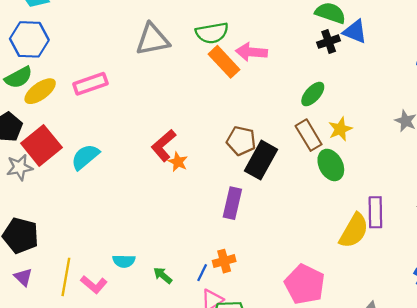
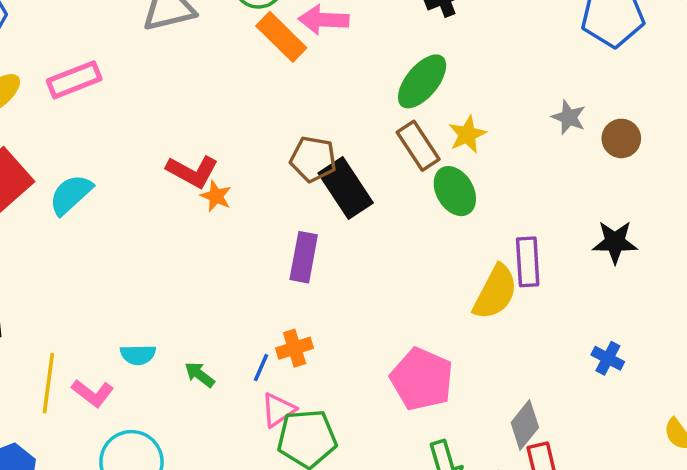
green ellipse: (313, 94) -> (422, 81), size x1.4
red L-shape: (164, 145) -> (192, 171), turned -108
black rectangle: (261, 160) -> (346, 188), turned -60

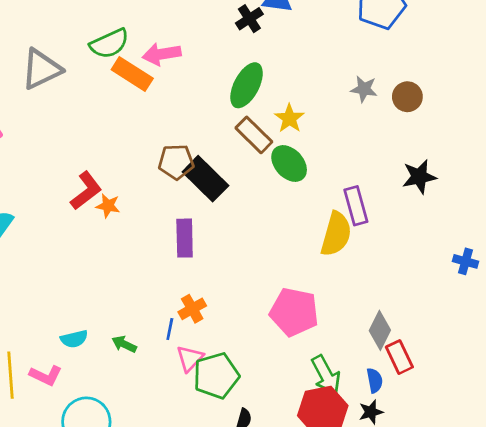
red L-shape: (192, 171) -> (86, 191), turned -54
blue cross: (608, 358) -> (466, 261), moved

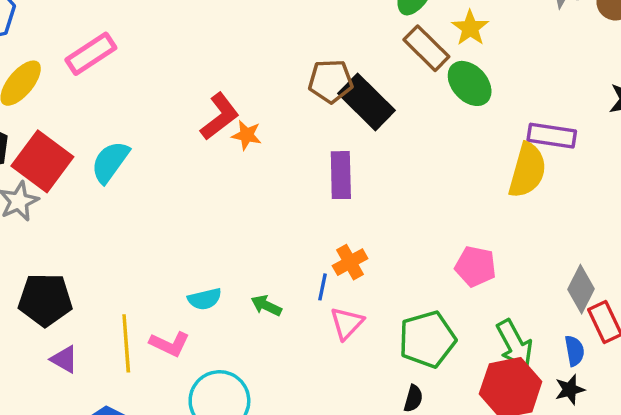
purple rectangle: (356, 206) -> (552, 136), turned -66
pink pentagon: (294, 312) -> (475, 266), size x0.7
green pentagon: (216, 376) -> (427, 339), moved

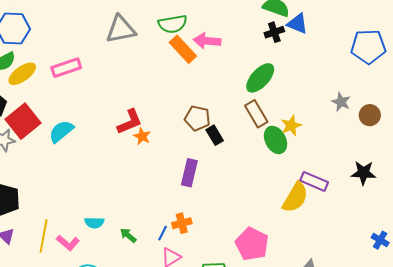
yellow star: (470, 28) -> (291, 126), moved
black rectangle: (367, 102) -> (215, 135), size x0.6
pink pentagon: (475, 266) -> (252, 244), size x1.4

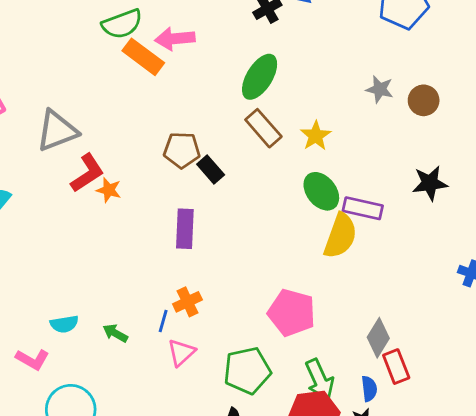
gray triangle: (121, 29) -> (57, 131), moved
green ellipse: (275, 140) -> (321, 191), moved

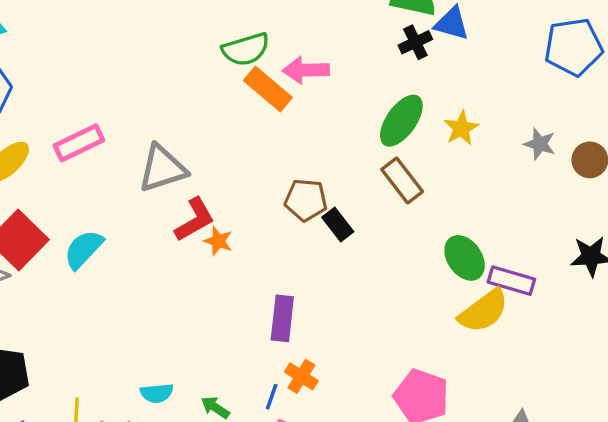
yellow star: (316, 136) -> (461, 128), moved
purple rectangle: (185, 229) -> (282, 318), moved
yellow semicircle: (340, 236) -> (484, 311), turned 30
orange cross: (187, 302) -> (301, 376), turned -36

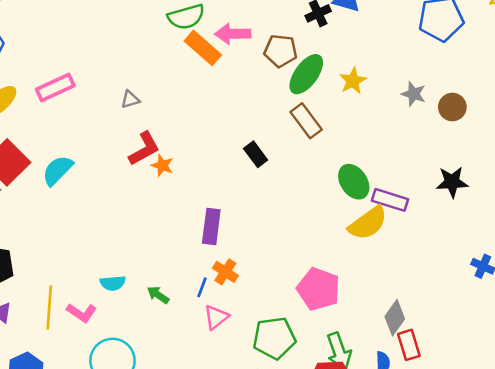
gray triangle: (162, 168) -> (130, 99), moved, size x0.5
brown pentagon: (306, 200) -> (280, 51), moved

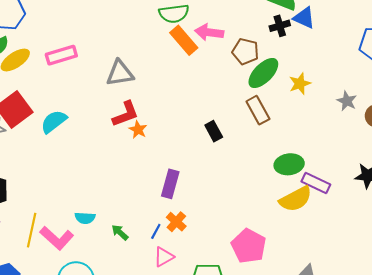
gray triangle: (130, 99) -> (120, 73), size x1.8
green ellipse: (354, 182) -> (289, 164), turned -72
pink L-shape: (82, 313) -> (57, 238), size x1.4

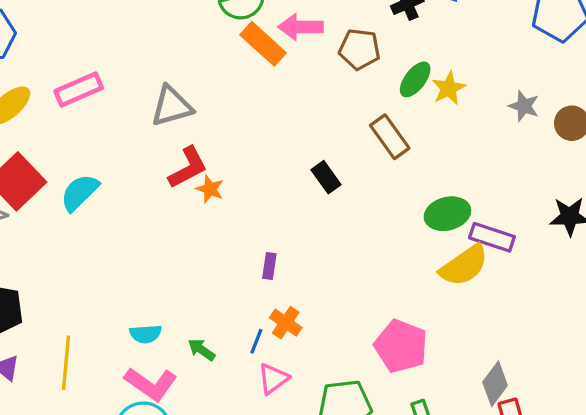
green ellipse: (263, 73) -> (415, 79), moved, size x0.7
purple rectangle: (170, 184) -> (269, 266), size x0.6
pink L-shape: (57, 238) -> (151, 384), moved

